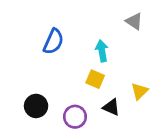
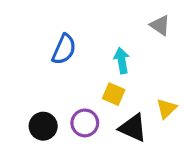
black triangle: (111, 107) -> (133, 128), size x1.4
purple circle: (75, 117) -> (85, 123), moved

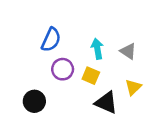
gray triangle: (160, 25) -> (128, 51), moved
purple circle: (85, 123) -> (63, 69), moved

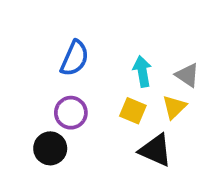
purple circle: (63, 69) -> (71, 113), moved
yellow triangle: (133, 87) -> (174, 107), moved

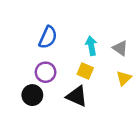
yellow triangle: (174, 107) -> (124, 78), moved
black triangle: (155, 150) -> (77, 96), moved

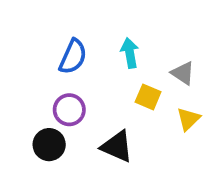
cyan arrow: (91, 46) -> (130, 53), moved
yellow square: (85, 71) -> (148, 97), moved

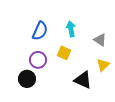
yellow square: (148, 97) -> (64, 53), moved
black triangle: (117, 146) -> (83, 80), moved

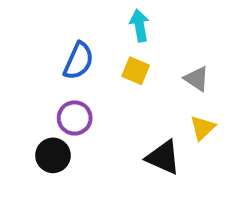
cyan arrow: (71, 29) -> (140, 25), moved
yellow square: (64, 53) -> (136, 71), moved

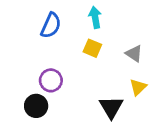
blue semicircle: (79, 61) -> (51, 25), moved
black triangle: (163, 157) -> (111, 107), turned 35

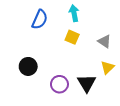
purple circle: (51, 80) -> (59, 84), moved
black circle: (36, 106) -> (28, 66), moved

